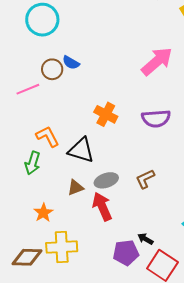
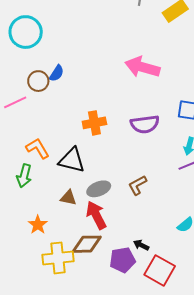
pink arrow: (157, 61) -> (142, 67), turned -120
blue semicircle: (71, 63) -> (57, 73), turned -84
orange cross: (106, 114) -> (94, 123), turned -35
brown triangle: (75, 187) -> (68, 198), turned 36
brown diamond: (27, 257) -> (87, 244), moved

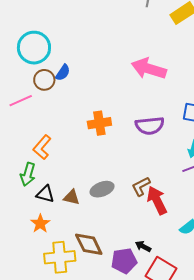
cyan circle: (26, 32) -> (34, 48), moved
orange L-shape: (38, 148) -> (42, 147), turned -110
black triangle: (72, 160) -> (45, 194), moved, size x0.7
red arrow: (96, 215) -> (157, 200), moved
brown diamond: (87, 244) -> (89, 244), turned 64

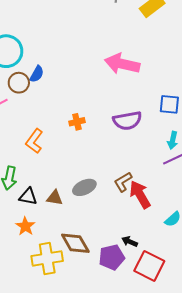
orange cross: (99, 123) -> (77, 122), size x0.7
orange L-shape: (42, 147) -> (34, 141), moved

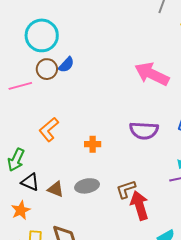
orange cross: (77, 122) -> (93, 144), moved

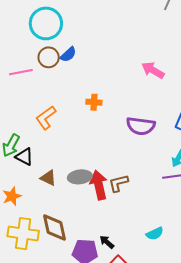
pink arrow: (152, 74) -> (153, 70), size x0.7
orange cross: (93, 144) -> (94, 102), moved
black triangle: (30, 182) -> (24, 157), moved
red arrow: (140, 205) -> (99, 185), moved

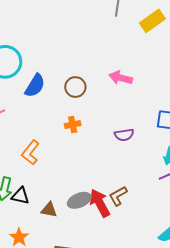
blue semicircle: (68, 54) -> (35, 86), size x1.4
brown circle: (49, 57) -> (75, 87), moved
purple semicircle: (141, 126) -> (124, 135), size x0.7

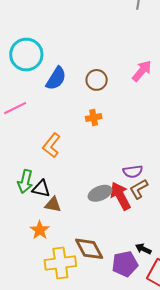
pink arrow: (121, 78) -> (142, 71), turned 115
purple semicircle: (124, 135) -> (133, 172), moved
brown triangle: (49, 210) -> (53, 204), moved

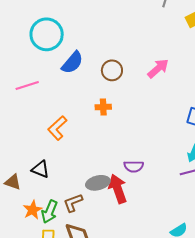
green arrow: (25, 181) -> (50, 212), moved
brown L-shape: (139, 189) -> (73, 203), moved
brown triangle: (53, 204) -> (13, 182), moved

